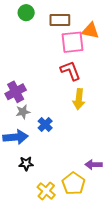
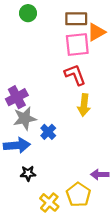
brown rectangle: (60, 20) -> (76, 19), moved
orange triangle: (90, 31) -> (96, 32), turned -42
gray star: (23, 112) -> (25, 118), size x1.5

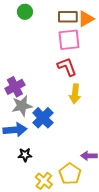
orange triangle: (96, 32) -> (86, 19), moved
blue cross: (48, 132) -> (43, 118), size x1.5

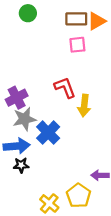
pink square: (69, 40) -> (77, 45), size x0.7
red L-shape: (67, 67) -> (65, 87), moved
black star: (25, 155) -> (21, 165), moved

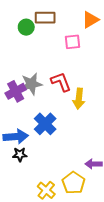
green circle: (28, 13) -> (26, 27), moved
brown rectangle: (76, 19) -> (45, 18), moved
gray star: (25, 119) -> (31, 84), moved

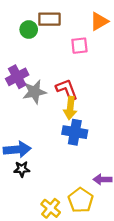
purple cross: (16, 91) -> (17, 77), moved
yellow arrow: (79, 99) -> (70, 108), moved
blue cross: (45, 124) -> (75, 132), moved, turned -35

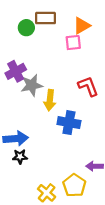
orange triangle: (99, 21) -> (82, 26), moved
red L-shape: (67, 89) -> (88, 86), moved
yellow arrow: (70, 108) -> (50, 100), moved

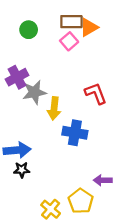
brown rectangle: (46, 18) -> (71, 22), moved
pink square: (73, 43) -> (69, 41), moved, turned -35

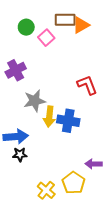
pink square: (69, 41) -> (46, 38), moved
gray star: (34, 92) -> (35, 101), moved
yellow arrow: (54, 108) -> (49, 117), moved

